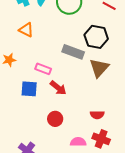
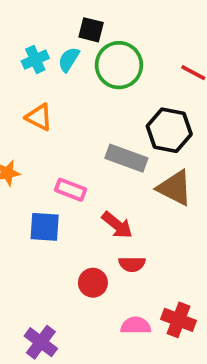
brown triangle: (99, 68) -> (175, 188), turned -45
red arrow: (58, 88) -> (117, 225), moved
red semicircle: (97, 115) -> (132, 264), moved

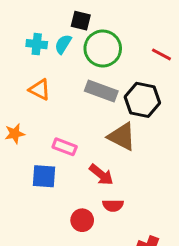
cyan cross: (35, 60) -> (37, 44), turned 30
gray rectangle: (126, 158) -> (101, 91), moved
brown triangle: (175, 188) -> (122, 137), moved

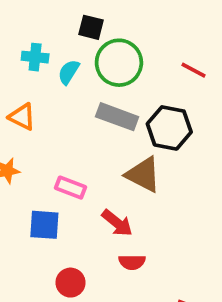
cyan semicircle: (63, 44) -> (69, 72), moved
orange triangle: (40, 90) -> (22, 117), moved
red circle: (82, 220) -> (71, 283), moved

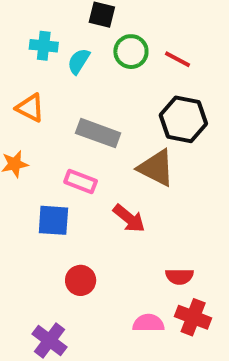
green circle: (119, 63) -> (131, 52), size x0.7
red line: (193, 70) -> (178, 59), moved
gray rectangle: (117, 117) -> (98, 133), moved
red semicircle: (132, 262) -> (179, 277), moved

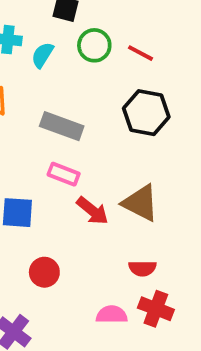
brown triangle: (156, 168) -> (140, 203), moved
pink rectangle: (81, 181) -> (64, 174), moved

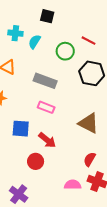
green circle: (94, 45) -> (65, 51), moved
red arrow: (92, 211) -> (47, 140), moved
red semicircle: (142, 268) -> (90, 159), turned 120

